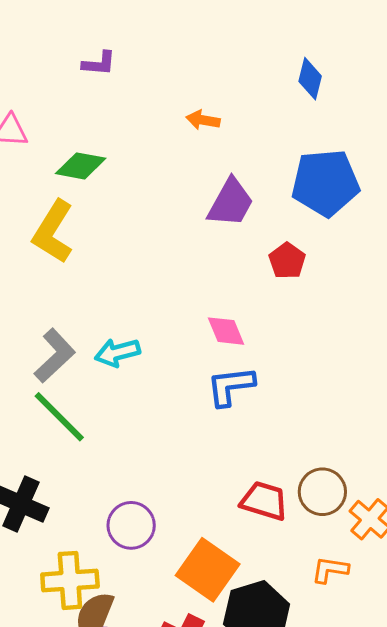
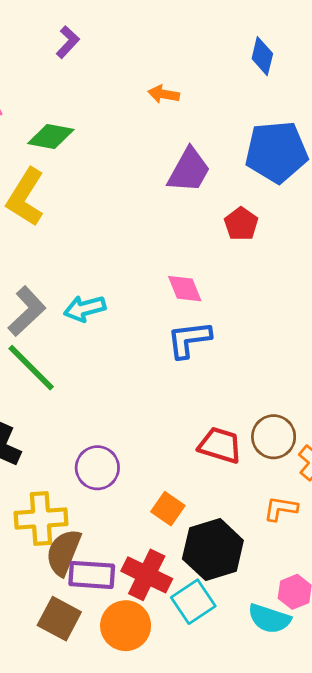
purple L-shape: (99, 63) -> (68, 42), turned -52
orange square: (208, 570) -> (168, 509), size x0.6

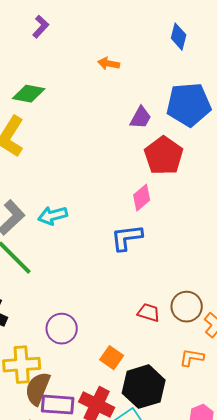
purple trapezoid: (189, 170) -> (141, 118), moved, size x0.7
red pentagon: (241, 224) -> (164, 156), size x1.6
pink diamond: (185, 289) -> (142, 198), moved, turned 72
red trapezoid: (220, 445) -> (149, 313), size x0.7

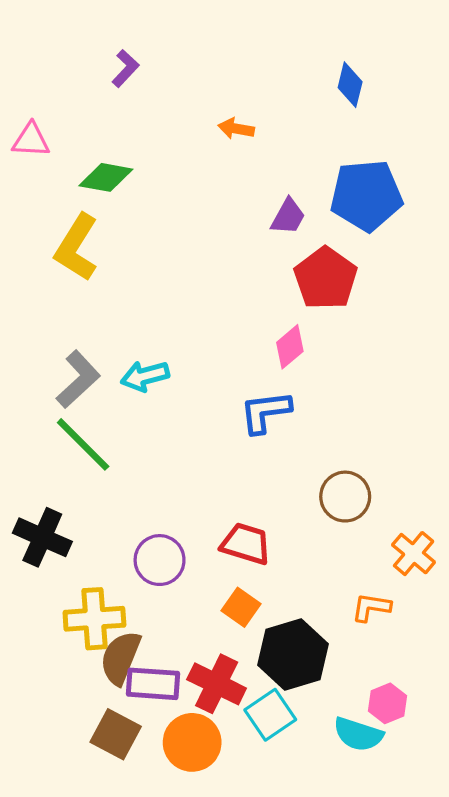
brown circle: (187, 307) -> (345, 497), moved
red trapezoid: (149, 313) -> (246, 544), moved, size x1.4

